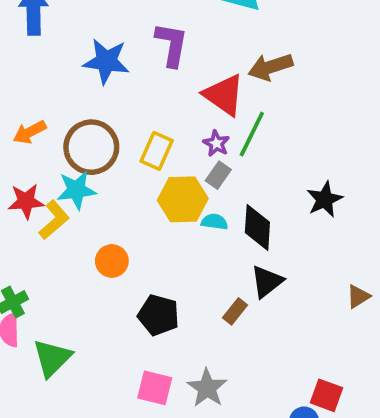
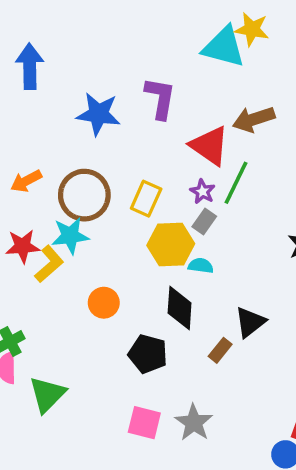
black diamond: (257, 227) -> (180, 308), moved

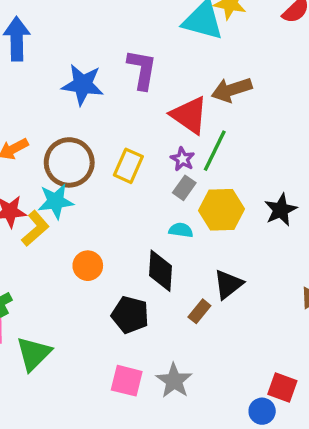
yellow hexagon: (171, 244) -> (221, 210), moved

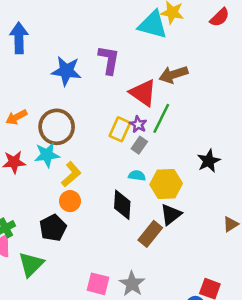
yellow rectangle: (128, 166) -> (120, 129), moved
yellow hexagon: (221, 210) -> (166, 184), moved
yellow L-shape: (35, 228) -> (71, 174), moved
brown rectangle: (199, 311) -> (150, 234), size x1.5
black pentagon: (130, 315) -> (53, 228), moved, turned 30

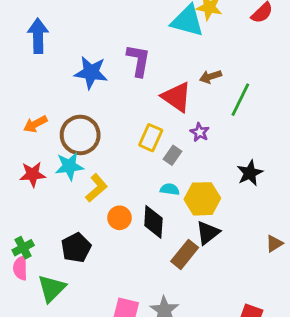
brown arrow: (173, 75) -> (210, 77), size x0.7
green line: (161, 118) -> (240, 100), moved
purple star: (138, 124) -> (200, 132), moved
orange circle: (70, 201) -> (119, 218), moved

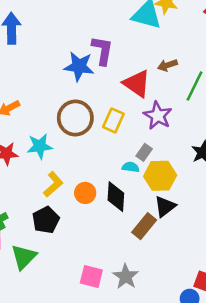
blue star: (91, 73) -> (79, 66), moved
purple star: (200, 132) -> (158, 116), size x1.6
brown circle: (80, 135) -> (75, 118), moved
gray rectangle: (172, 155) -> (144, 152), moved
yellow L-shape: (96, 188) -> (53, 184), moved

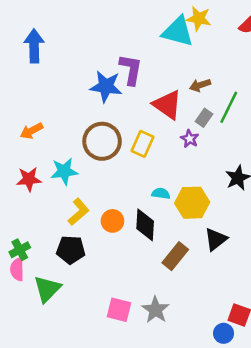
purple star: (158, 116) -> (190, 139), size x0.6
gray rectangle: (144, 152) -> (204, 118), moved
black triangle: (165, 206) -> (216, 239), moved
black pentagon: (46, 220) -> (71, 250), turned 30

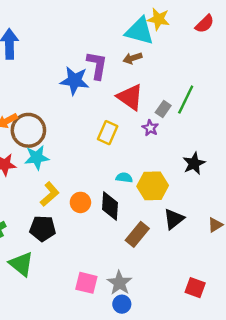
brown arrow: (200, 85) -> (132, 58), moved
brown circle: (102, 141) -> (28, 130), moved
green triangle: (47, 289) -> (21, 264), turned -36
blue circle: (224, 333) -> (122, 304), moved

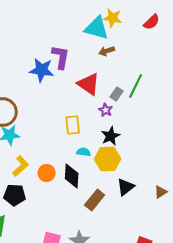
brown arrow: (132, 58) -> (107, 51), moved
yellow rectangle: (108, 133) -> (73, 125), moved, turned -30
black star: (194, 163) -> (111, 136), moved

